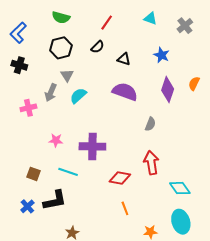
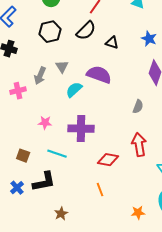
black semicircle: (98, 47) -> (86, 31), size x1.5
gray triangle: (67, 75) -> (62, 67), moved
purple semicircle: (125, 92) -> (99, 75), moved
cyan semicircle: (78, 96) -> (74, 90), moved
orange line: (125, 208) -> (100, 190), moved

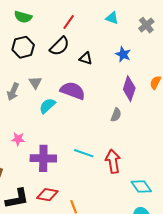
gray semicircle: (138, 107) -> (116, 115), moved
purple cross: (81, 129) -> (43, 158), moved
cyan line: (57, 154) -> (84, 153), moved
red diamond: (108, 160) -> (47, 195), moved

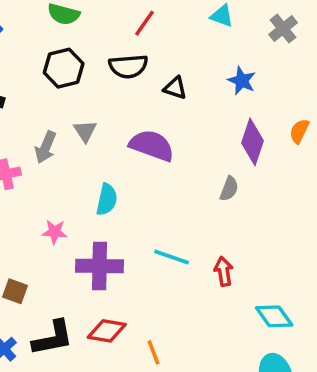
black semicircle: (59, 46) -> (128, 66), turned 40
cyan semicircle: (47, 106) -> (107, 199), moved, turned 144
red arrow: (113, 161) -> (224, 271), size x0.7

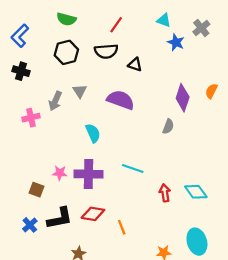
blue star: (242, 81) -> (176, 42), moved
cyan semicircle: (107, 199) -> (93, 133), turned -36
pink star: (55, 232) -> (60, 173), moved
red arrow: (224, 271) -> (165, 193), moved
cyan diamond: (274, 316) -> (196, 192), moved

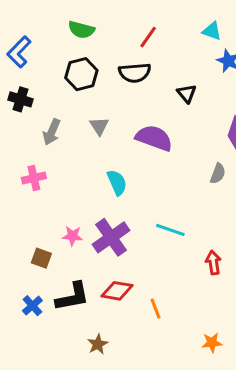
black triangle: (135, 65) -> (187, 93), moved, turned 32
gray arrow: (55, 101) -> (52, 132), moved
pink cross: (31, 118) -> (34, 178), moved
purple cross: (89, 174) -> (111, 237), turned -36

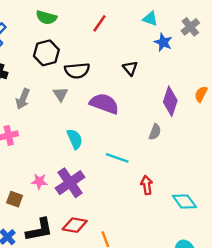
black semicircle: (135, 73) -> (77, 71), moved
cyan line: (170, 230) -> (117, 158), moved
red arrow: (213, 263) -> (147, 185), moved

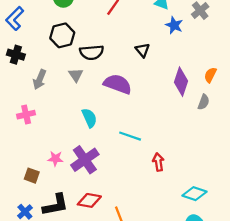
gray semicircle: (155, 132) -> (204, 102), moved
cyan diamond: (184, 202) -> (194, 194), moved, turned -35

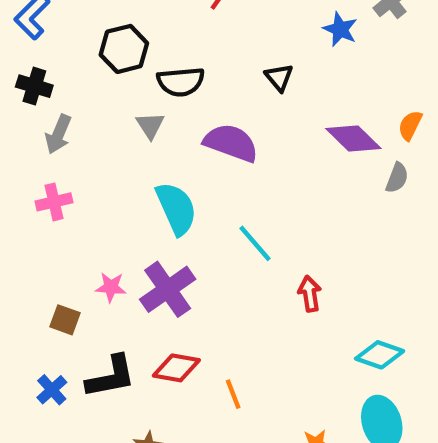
gray arrow: (40, 79) -> (58, 134), moved
purple diamond: (181, 82) -> (353, 139), turned -64
cyan semicircle: (89, 118) -> (176, 208), size x1.4
cyan line: (130, 136) -> (255, 243), turned 30

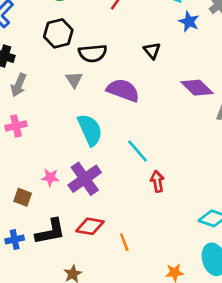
red arrow: (310, 294) -> (157, 181), moved
blue cross: (52, 390) -> (15, 240), turned 30

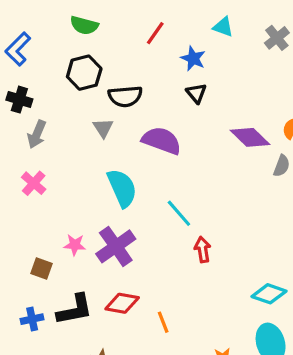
blue star: (189, 22) -> (193, 58), moved
pink cross: (16, 126) -> (34, 183), turned -36

